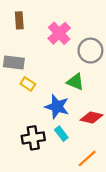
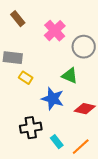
brown rectangle: (19, 20) -> (18, 19), turned -35
cyan rectangle: (61, 134) -> (57, 142), moved

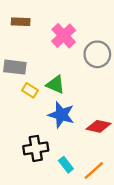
brown rectangle: (18, 19) -> (21, 22), turned -49
green triangle: (70, 76) -> (55, 85), moved

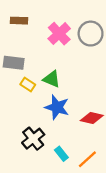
gray circle: (97, 54) -> (91, 34), moved
black cross: (36, 148) -> (33, 139), turned -30

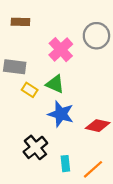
pink cross: (59, 34) -> (61, 50), moved
cyan rectangle: (61, 154) -> (65, 164), turned 32

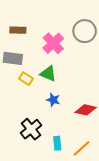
brown rectangle: (20, 22) -> (18, 30), moved
blue star: (61, 114) -> (53, 100), size x0.6

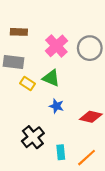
gray circle: (85, 31) -> (90, 48), moved

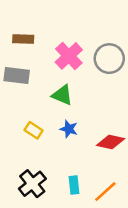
yellow rectangle: (27, 83) -> (34, 130), moved
black cross: (33, 137) -> (32, 184), moved

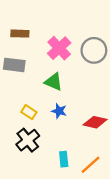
black cross: (32, 184) -> (28, 140), moved

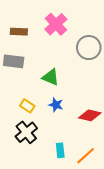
pink cross: (59, 48) -> (56, 24), moved

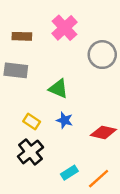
cyan rectangle: (60, 150) -> (69, 173), turned 64

